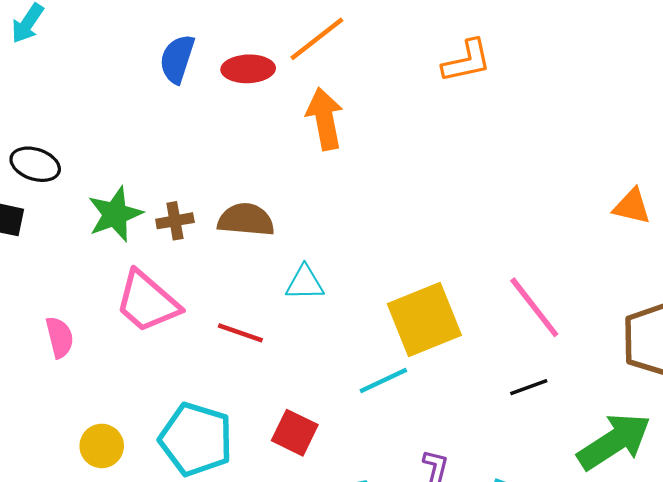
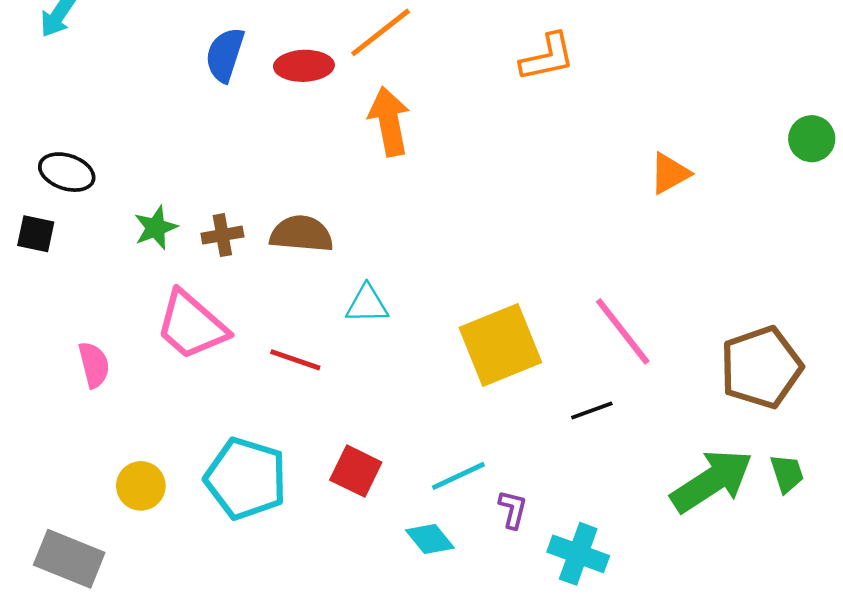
orange triangle: (632, 206) -> (670, 173), moved, turned -42
green star: (115, 214) -> (156, 228), size x0.7
cyan line: (383, 381) -> (458, 476), moved
black line: (529, 387) -> (592, 411), moved

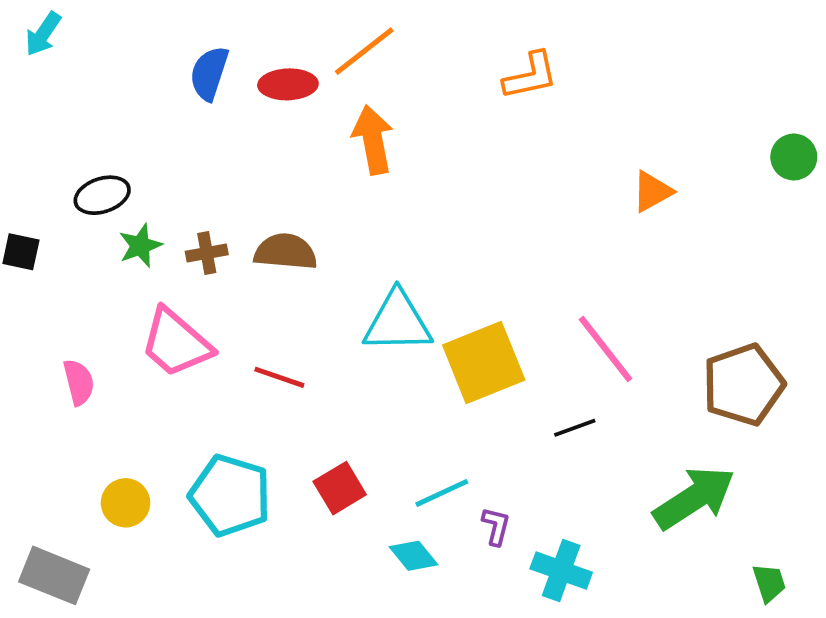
black ellipse: (67, 172) -> (102, 195), moved, turned -36
cyan triangle: (367, 304) -> (398, 322), moved, size x1.6
red square: (356, 471) -> (340, 488), turned 33
green trapezoid: (787, 474) -> (769, 583), moved

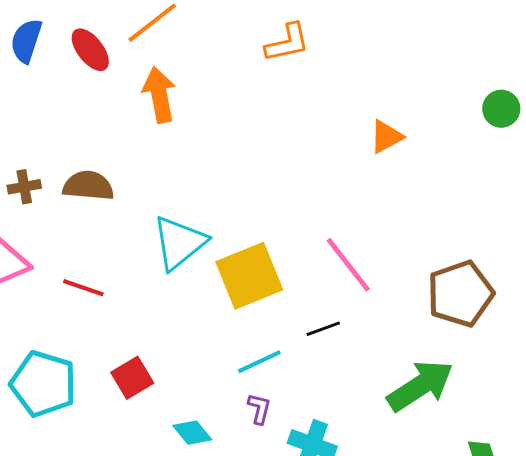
red ellipse: (288, 84) -> (90, 50), turned 54
cyan triangle: (398, 322) -> (179, 243), turned -38
cyan line: (442, 493) -> (259, 362), moved

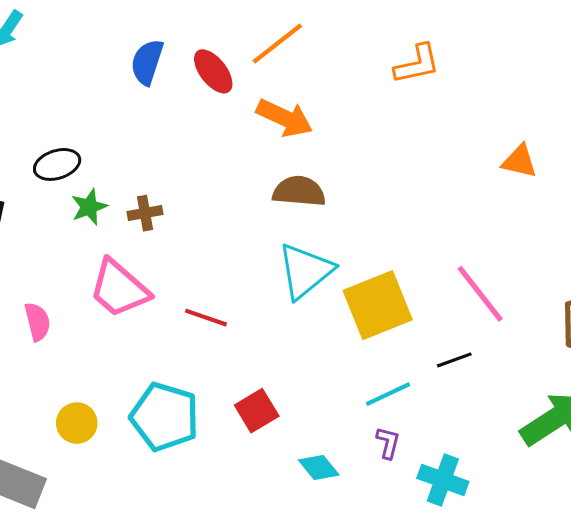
orange arrow: (159, 95) -> (285, 118), turned 126
orange triangle: (386, 137) -> (519, 161), turned 42
brown semicircle: (88, 186) -> (299, 191), moved

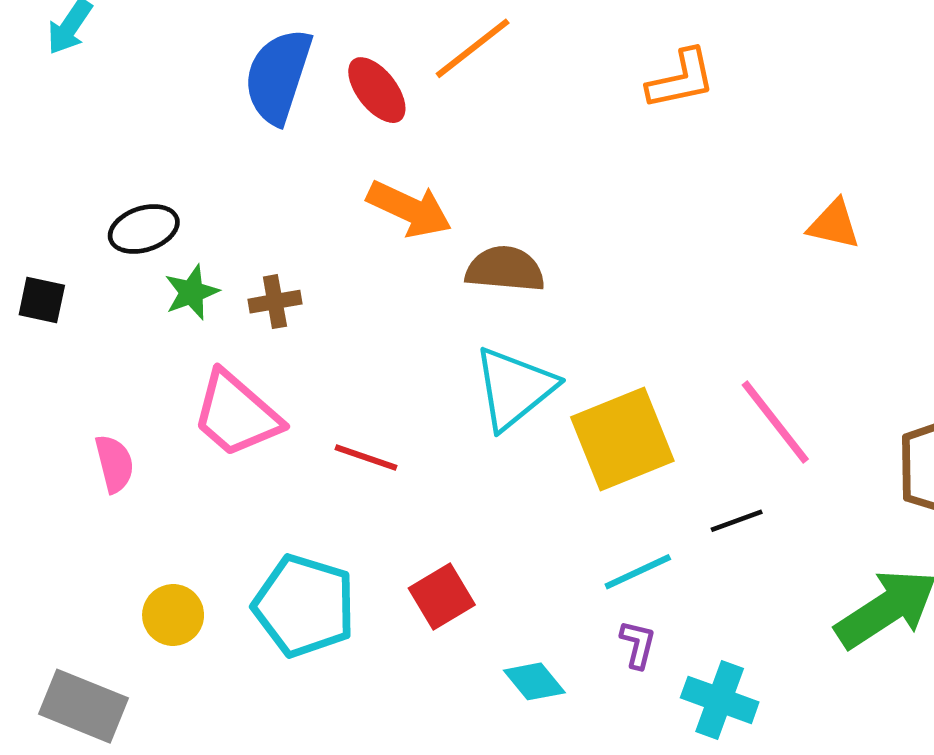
blue semicircle: (147, 62) -> (278, 76), size x1.4
orange arrow: (285, 118) -> (409, 209), moved

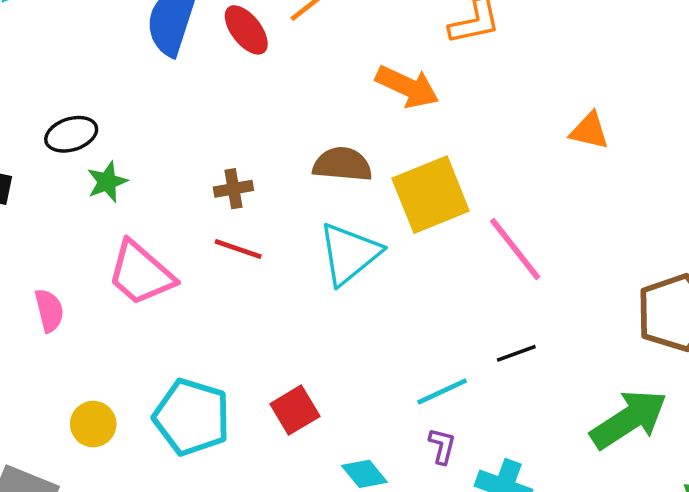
orange arrow: (409, 209) -> (407, 87), moved
brown cross: (275, 302) -> (233, 189), moved
pink line: (775, 422) -> (515, 249), moved
yellow square: (622, 439) -> (431, 195), moved
red line: (366, 458) -> (238, 249), moved

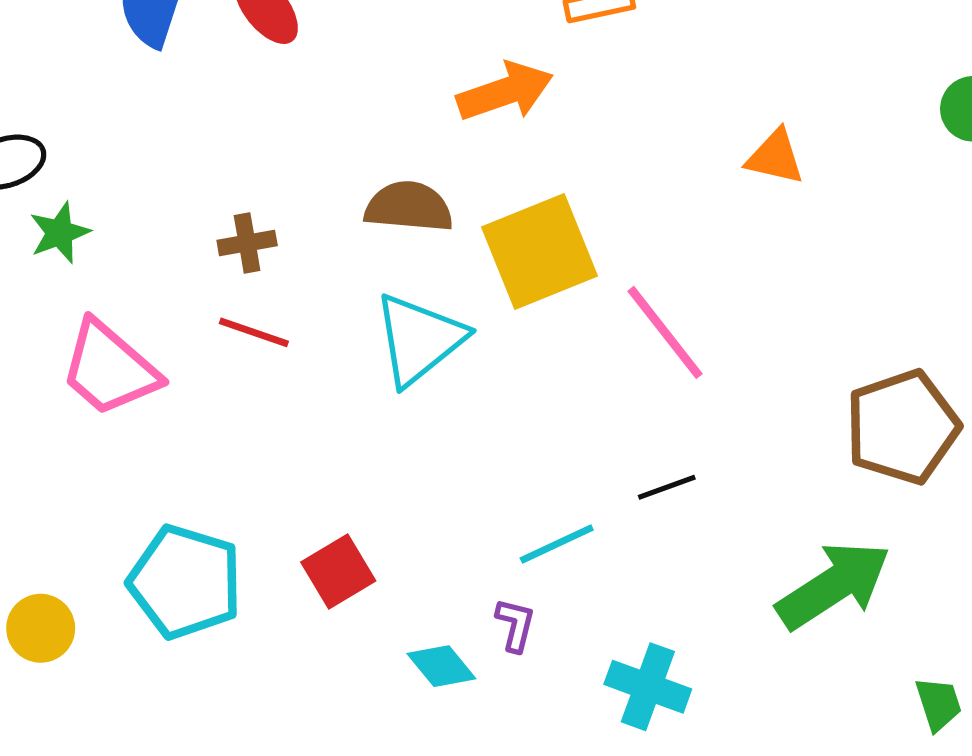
orange arrow: (407, 87) -> (505, 92), turned -44
yellow circle: (93, 424) -> (41, 628), moved
purple L-shape: (442, 446) -> (515, 625), moved

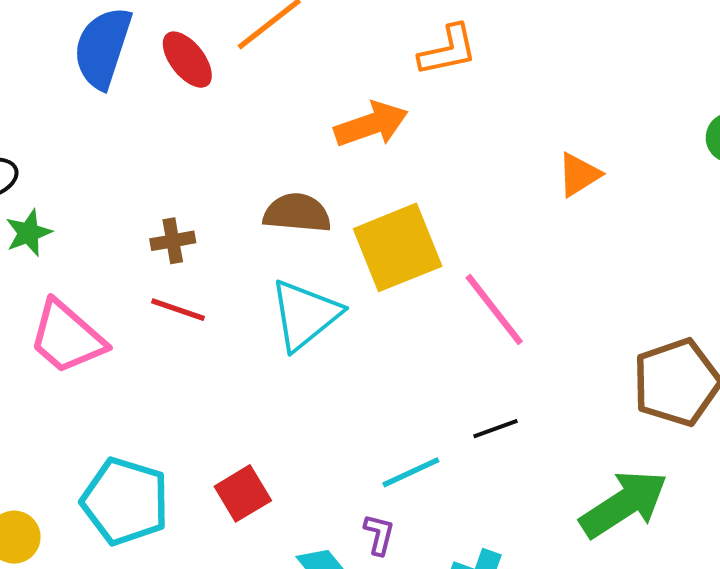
orange triangle: (775, 157) -> (579, 175), turned -45

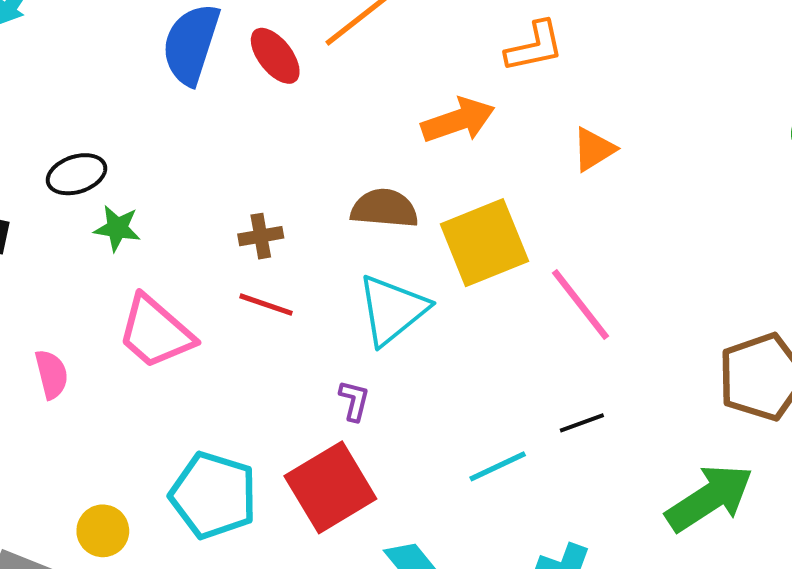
orange triangle: (579, 175) -> (594, 149), moved
green star: (29, 233) -> (117, 228), turned 30
red square: (243, 493) -> (330, 487), size x1.6
purple L-shape: (379, 534) -> (354, 401), moved

